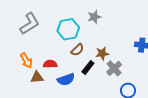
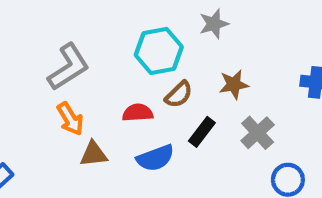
gray L-shape: (30, 24) -> (69, 67), moved
brown star: (102, 53) -> (234, 84), moved
red semicircle: (50, 64) -> (138, 113), moved

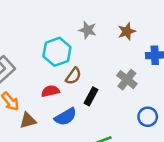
gray star: (214, 24) -> (88, 30), turned -30
brown star: (234, 84) -> (127, 31), moved
gray cross: (258, 133) -> (127, 80), moved

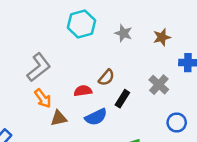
cyan hexagon: (57, 52) -> (81, 24), moved

